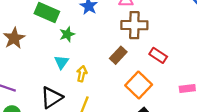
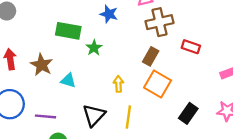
cyan triangle: (61, 62) -> (68, 80), moved, turned -35
orange square: (139, 85) -> (158, 84), moved

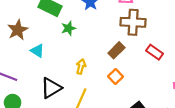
orange square: (158, 84) -> (115, 76), size x0.6

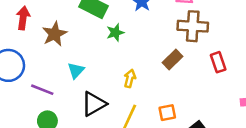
cyan triangle: (37, 51) -> (76, 70), moved, turned 40
red rectangle: (155, 52) -> (218, 62), turned 35
orange square: (115, 76) -> (167, 113), moved, turned 32

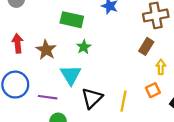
green star: (115, 33) -> (84, 47), moved
cyan triangle: (76, 70) -> (71, 75), size x1.5
yellow arrow: (130, 78) -> (161, 67), moved

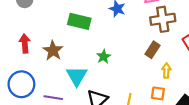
green star: (84, 47) -> (104, 57), moved
orange square: (153, 90) -> (158, 93), turned 32

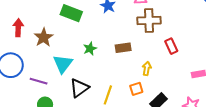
brown rectangle: (152, 50) -> (123, 48), moved, turned 42
orange square: (158, 93) -> (136, 89), turned -32

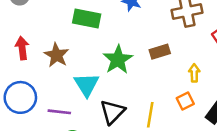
green star: (90, 49) -> (118, 60), size x1.6

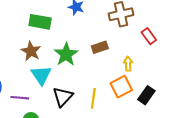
brown star: (56, 55) -> (31, 51), moved
orange square: (185, 101) -> (121, 87), size x1.5

